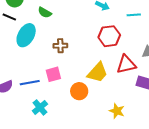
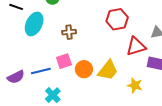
yellow trapezoid: (98, 72) -> (108, 70), moved
orange circle: (79, 91) -> (84, 69), moved
yellow star: (117, 111) -> (135, 85), moved

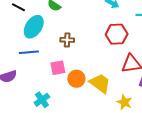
yellow trapezoid: (108, 70) -> (100, 83), turned -100
blue line: (41, 71) -> (29, 52), moved

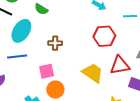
orange circle: (76, 79) -> (55, 90), moved
yellow trapezoid: (100, 83) -> (93, 73), moved

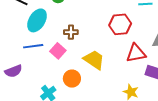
pink square: (47, 71) -> (58, 51), moved, turned -35
yellow trapezoid: (93, 73) -> (94, 60), moved

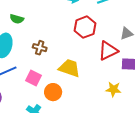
brown cross: (71, 32) -> (40, 48), turned 32
pink square: (58, 51) -> (34, 78), moved

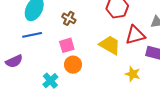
yellow trapezoid: (69, 68) -> (110, 45), moved
pink square: (34, 78) -> (67, 45), moved, turned 35

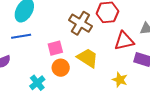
brown cross: (69, 18) -> (80, 23), moved, size x1.6
yellow trapezoid: (110, 45) -> (88, 58), moved

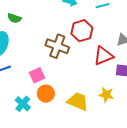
yellow trapezoid: (88, 58) -> (78, 101), moved
cyan cross: (37, 83) -> (23, 104), moved

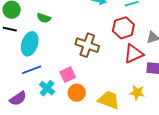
red hexagon: (82, 31) -> (123, 28), moved
cyan cross: (23, 104) -> (47, 88), moved

